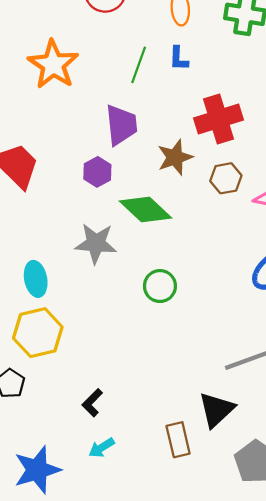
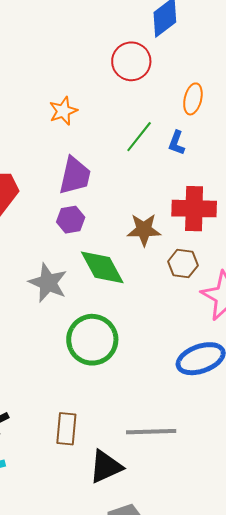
orange star: (53, 64) -> (63, 111), size x0.6
purple trapezoid: (121, 125) -> (75, 176), moved
green circle: (160, 286) -> (92, 340), size x1.6
brown rectangle: (178, 440) -> (66, 429), moved

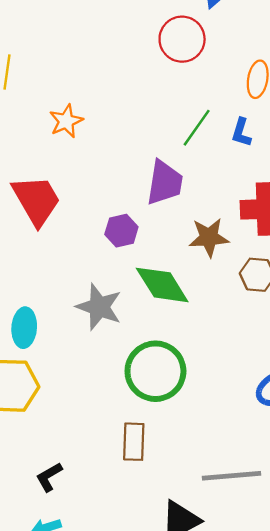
orange star: (63, 111) -> (66, 121), moved
purple trapezoid: (75, 176) -> (165, 183), moved
brown rectangle: (66, 429) -> (134, 442), moved

